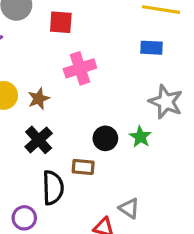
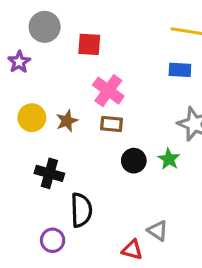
pink cross: (80, 68) -> (108, 91), turned -36
black cross: (39, 140) -> (49, 173), moved, turned -32
brown rectangle: (83, 167) -> (111, 124), moved

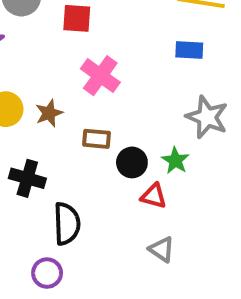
brown rectangle: (111, 124) -> (96, 139), moved
purple circle: (53, 240) -> (47, 273), moved
red triangle: (132, 250) -> (154, 196), moved

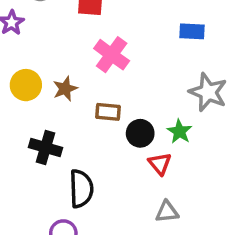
red triangle: (154, 196) -> (160, 164), turned 35
gray triangle: (162, 249) -> (167, 212), turned -40

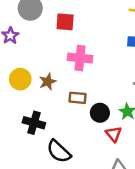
pink cross: (112, 55) -> (80, 58), turned -30
black semicircle: (81, 189) -> (59, 151), turned 135

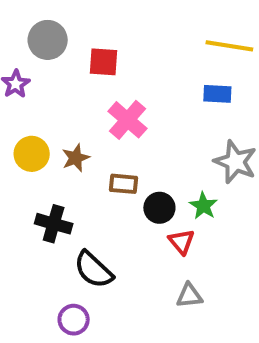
pink cross: (80, 58) -> (128, 120), turned 35

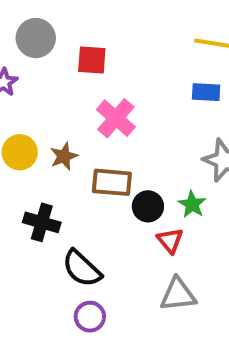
brown rectangle: (124, 184) -> (112, 182), size x1.4
gray triangle: (189, 296) -> (178, 295), size x1.4
purple circle: (74, 320) -> (90, 317), moved

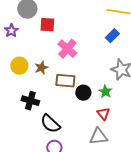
red square: (92, 60) -> (47, 25), moved
blue rectangle: (206, 92) -> (112, 36), turned -48
red triangle: (170, 240) -> (103, 114), moved

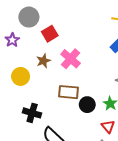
red square: (47, 25) -> (50, 34), turned -35
brown star: (41, 68) -> (43, 61), moved

